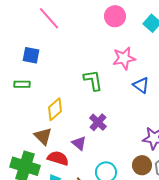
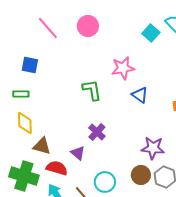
pink circle: (115, 16) -> (88, 26), moved
yellow diamond: (55, 109) -> (25, 123), moved, turned -50
brown triangle: (43, 136) -> (42, 146), turned -30

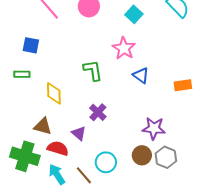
cyan square: (151, 33) -> (134, 14), moved
pink star: (123, 68) -> (124, 48), turned -30
yellow diamond: (25, 123) -> (54, 93), moved

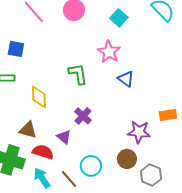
orange rectangle: (183, 85) -> (168, 115), moved
gray hexagon: (166, 157) -> (151, 175), moved

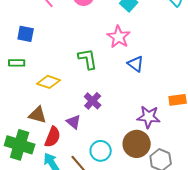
yellow diamond: (39, 97) -> (49, 82), turned -70
red semicircle: (43, 152) -> (53, 137), turned 95
brown circle: (127, 159) -> (137, 144), size x1.4

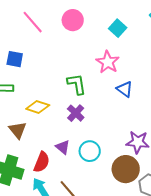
purple cross: (93, 101) -> (76, 113), moved
brown triangle: (38, 115) -> (18, 130), moved, turned 36
cyan circle: (101, 151) -> (90, 151), moved

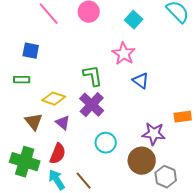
purple cross: (76, 113) -> (92, 105), size x1.4
purple triangle: (63, 147) -> (63, 123), moved

